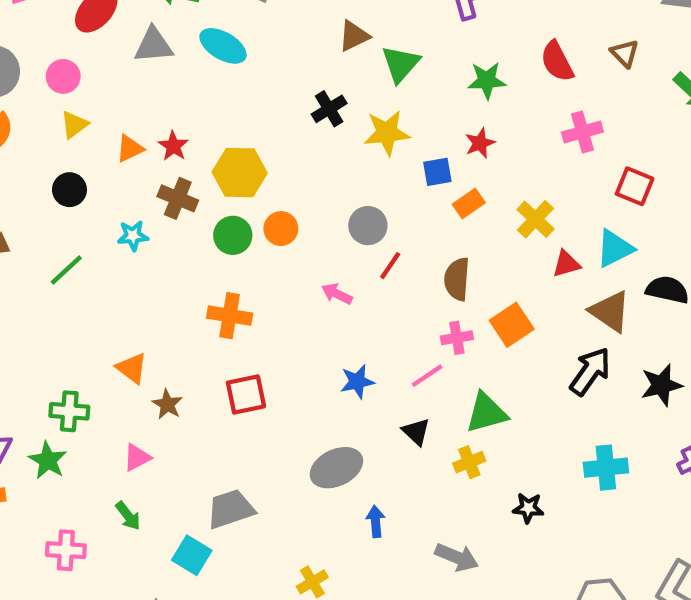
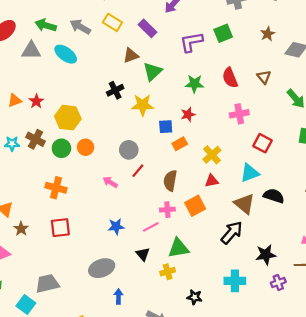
brown cross: (178, 198) -> (35, 139), moved
red triangle: (566, 264) -> (212, 181), moved
black star: (661, 385) -> (266, 255), moved

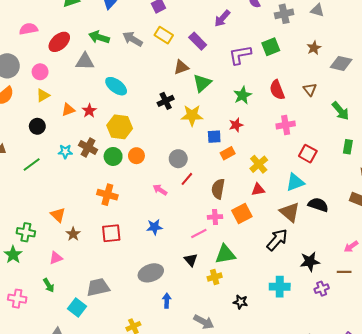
cyan ellipse: (66, 54) -> (116, 86), moved
green star: (194, 84) -> (242, 95), turned -30
blue star: (116, 227) -> (154, 227), moved

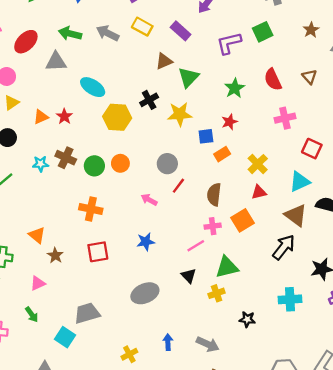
yellow hexagon: (120, 127) -> (117, 117), moved
blue arrow: (167, 301) -> (168, 342), moved

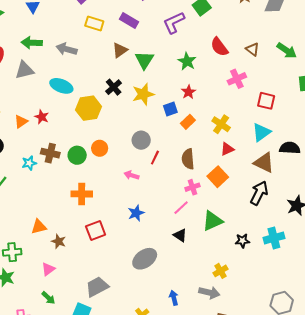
gray arrow: (108, 33) -> (67, 49), moved
brown triangle: (309, 77) -> (253, 49), moved
orange triangle: (37, 235) -> (39, 227), turned -42
yellow cross: (217, 293) -> (221, 271), moved
black star: (247, 319) -> (242, 241), moved

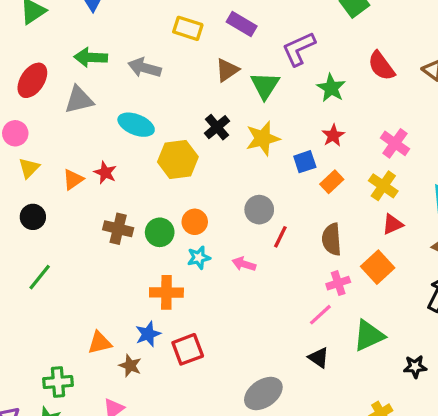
purple L-shape: (174, 23) -> (299, 49), moved
pink cross: (237, 79) -> (395, 143), moved, turned -30
cyan star: (29, 163) -> (199, 258), moved
blue star: (136, 213) -> (148, 334), moved

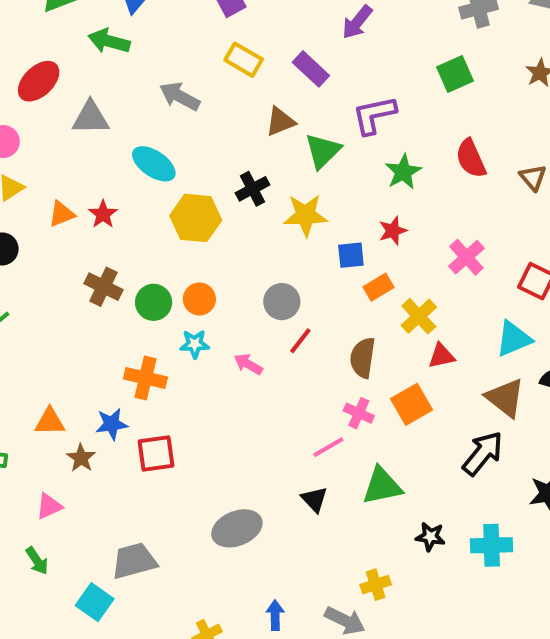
green arrow: (91, 57) -> (109, 41), moved
yellow cross: (383, 186) -> (419, 316), moved
pink cross: (338, 283) -> (359, 413), turned 30

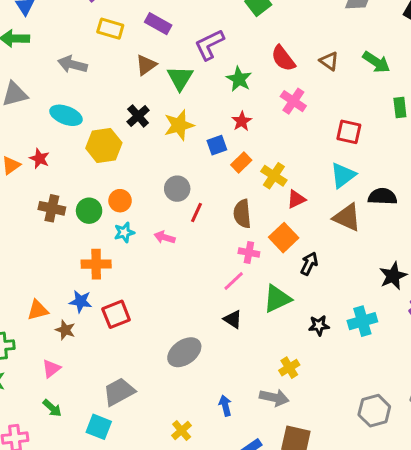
pink cross: (466, 257) -> (293, 101), moved
blue star: (112, 424) -> (81, 301), turned 30
black arrow: (483, 453) -> (309, 264), moved, size x0.7

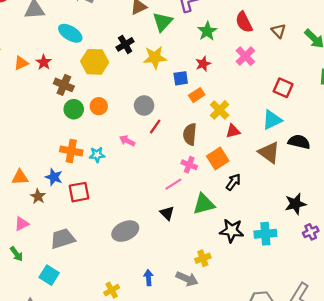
brown cross: (52, 208) -> (64, 85), moved
cyan star: (124, 232) -> (97, 155), moved
black star: (319, 325) -> (232, 231), size x1.5
gray trapezoid: (119, 392) -> (63, 239), moved

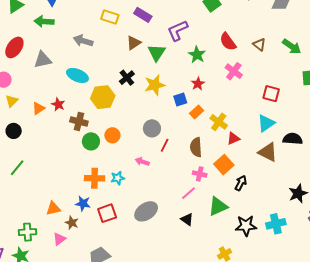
pink triangle: (22, 224) -> (59, 239), moved
gray ellipse: (125, 231) -> (146, 211), moved

